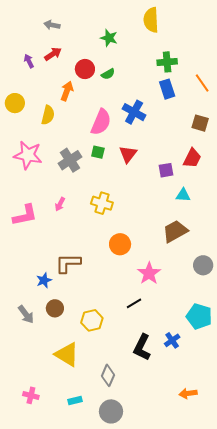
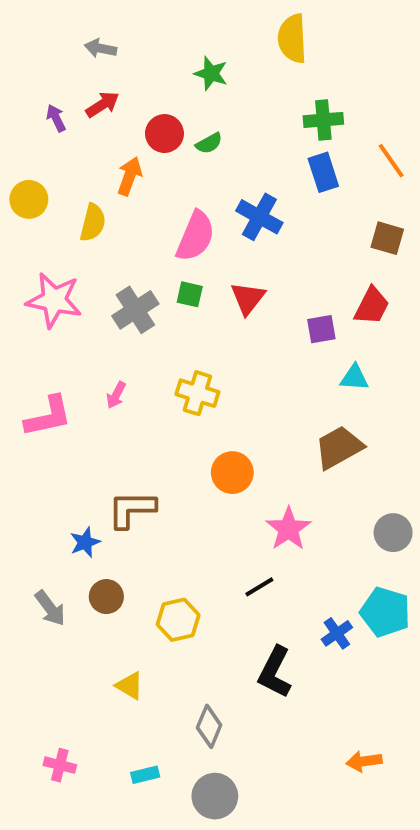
gray circle: (203, 265) -> (393, 533), moved
blue cross: (172, 340) -> (337, 633), moved
yellow triangle: (67, 354) -> (130, 686), size x0.6

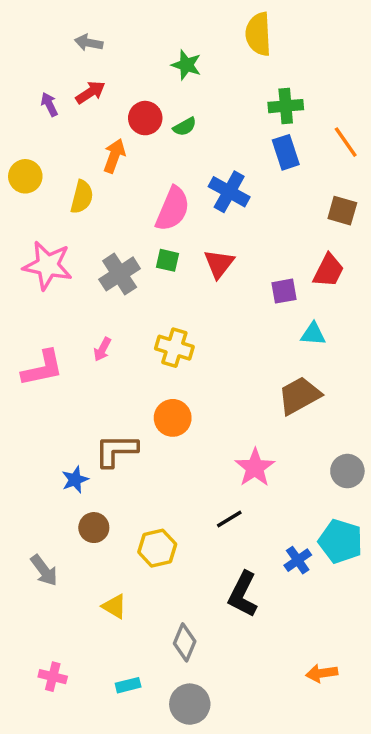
orange circle: (232, 473) -> (173, 418), moved
gray arrow: (50, 608) -> (44, 570), moved

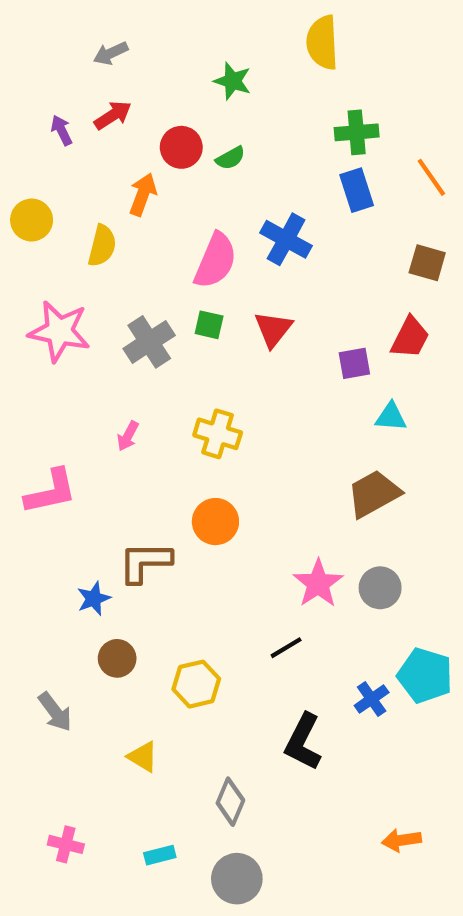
gray arrow: (89, 43) -> (111, 53), turned -36
pink L-shape: (42, 368) -> (51, 492), moved
gray circle: (347, 471) -> (380, 588), moved

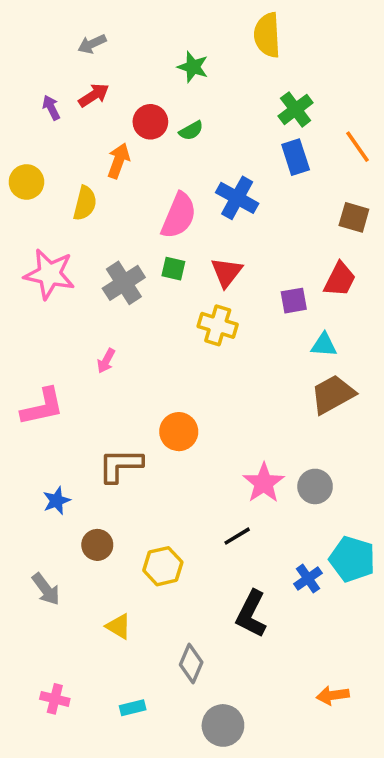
green cross: (357, 132) -> (296, 109), turned -32
yellow cross: (218, 434) -> (218, 325), moved
brown trapezoid: (374, 494) -> (333, 394), moved
blue star: (94, 599) -> (57, 501), moved
gray circle: (237, 879) -> (223, 725), moved

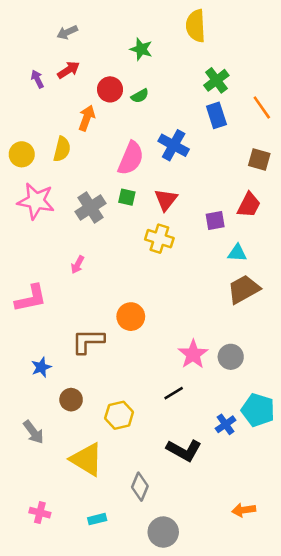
yellow circle: (26, 182) -> (22, 154), moved
black L-shape: (251, 614) -> (184, 450), turned -88
yellow triangle: (119, 626) -> (87, 459), size x1.8

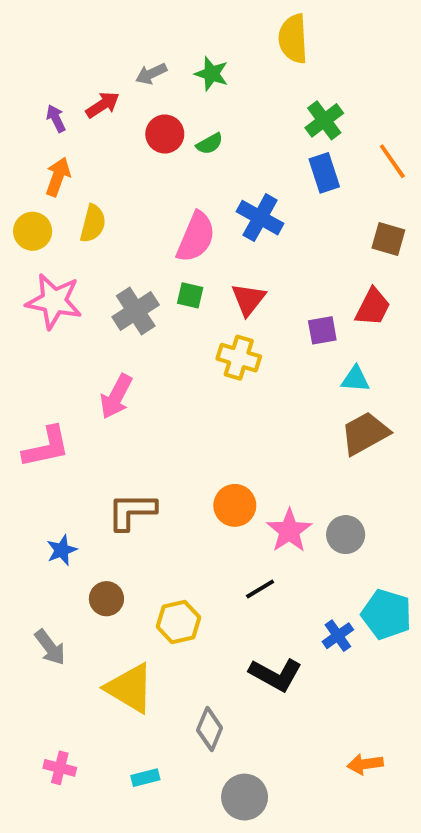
gray arrow: (67, 32) -> (151, 74), moved
orange arrow: (87, 118) -> (58, 177), moved
pink arrow: (78, 265) -> (116, 396), size x1.6
orange circle: (131, 317) -> (235, 505), moved

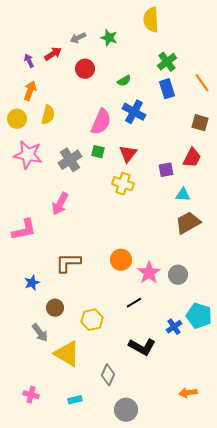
green semicircle: (210, 144) -> (124, 81), moved
gray arrow: (50, 647) -> (40, 333), moved

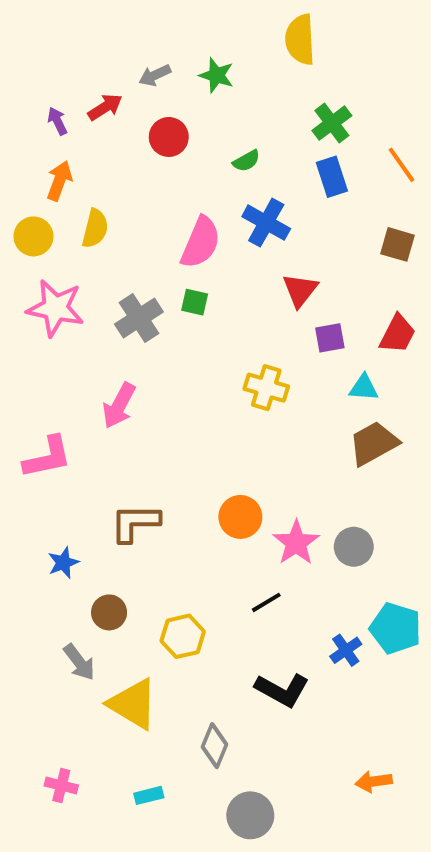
red triangle: (128, 154) -> (300, 290), moved
red trapezoid: (192, 158) -> (398, 334), moved
yellow cross: (123, 184) -> (266, 388), moved

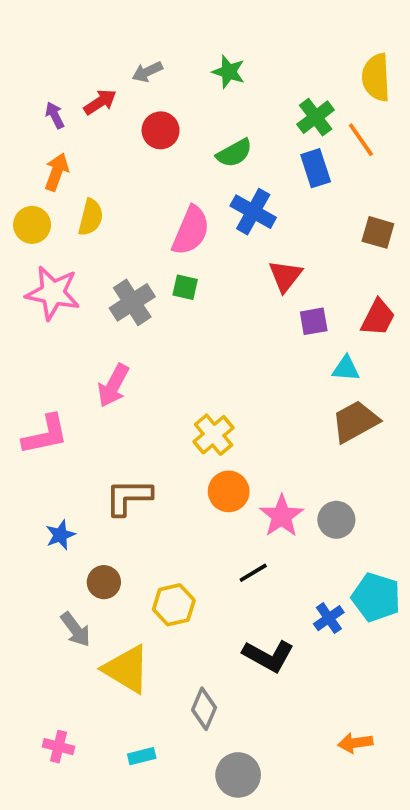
yellow semicircle: (300, 39) -> (376, 77), moved
green star: (216, 75) -> (229, 72), moved
green semicircle: (246, 161) -> (234, 153), size x1.4
orange line: (401, 165) -> (361, 140), moved
yellow cross: (266, 388) -> (214, 435), moved, turned 33

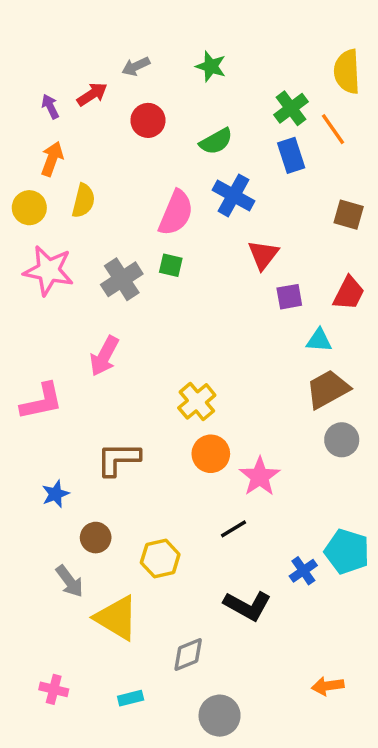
gray circle: (336, 520) -> (342, 440), moved
gray diamond: (204, 709) -> (188, 654), turned 45

